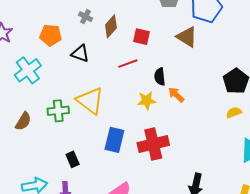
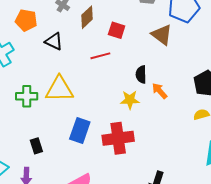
black semicircle: (160, 77) -> (141, 74), moved
orange arrow: (176, 95) -> (160, 91), moved
yellow star: (147, 100) -> (130, 100), moved
yellow triangle: (90, 101) -> (59, 89), turned -44

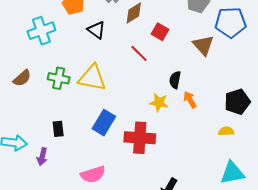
red line: (100, 56) -> (139, 53), turned 48

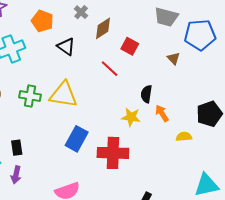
brown triangle: (203, 45) -> (174, 58), size x0.6
black rectangle: (58, 129) -> (17, 148), moved
yellow semicircle: (226, 131) -> (184, 137), moved

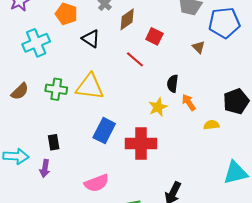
yellow star: (131, 117) -> (158, 107), turned -30
black rectangle: (17, 148) -> (54, 142), moved

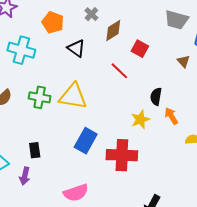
cyan cross: (36, 43) -> (21, 50), turned 36

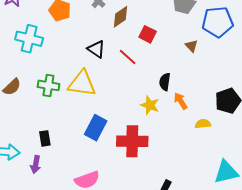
black triangle: (76, 48) -> (96, 49), moved
yellow star: (140, 119) -> (150, 105), turned -30

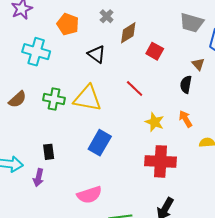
black triangle: (96, 49) -> (96, 54), moved
red line: (128, 57) -> (135, 89), moved
black semicircle: (165, 82) -> (186, 84), moved
red cross: (132, 141) -> (160, 161), moved

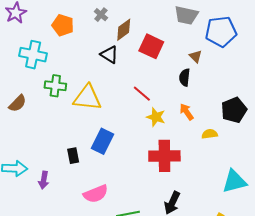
red square: (155, 51) -> (151, 46), size x1.4
black triangle: (96, 54) -> (109, 55), moved
red line: (135, 89) -> (142, 94), moved
green cross: (54, 99) -> (55, 86), moved
black rectangle: (49, 152) -> (73, 156), moved

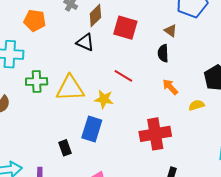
yellow star: (156, 117) -> (104, 99), moved

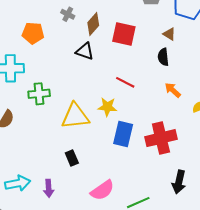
yellow triangle: (70, 88) -> (75, 116), moved
blue rectangle: (92, 129) -> (123, 134), moved

